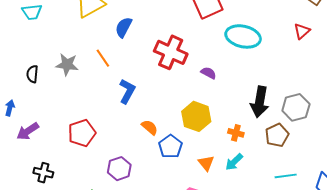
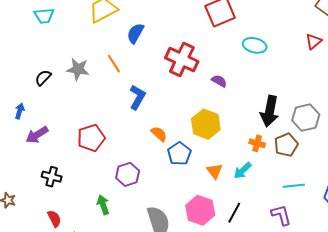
cyan ellipse: (243, 36) -> (255, 45), size x0.7
black semicircle: (32, 74) -> (43, 78), turned 36
orange cross: (236, 133) -> (257, 143), moved

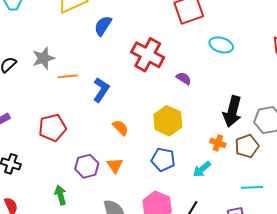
orange line: (114, 64) -> (68, 76), moved, turned -66
gray star: (78, 69) -> (43, 58), turned -30
blue pentagon: (179, 154) -> (163, 160), moved, turned -30
orange triangle: (215, 171) -> (115, 165), moved

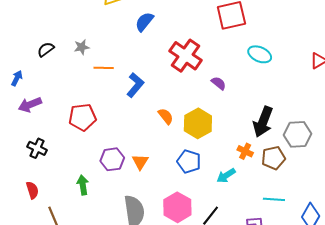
gray star: (43, 58) -> (82, 47), size x0.7
orange semicircle: (120, 128) -> (166, 116), moved

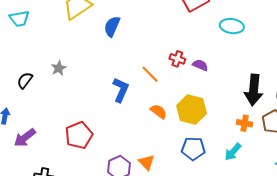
red cross: (186, 56) -> (177, 59), moved, size x0.5
orange line: (104, 68) -> (150, 74), moved, turned 60

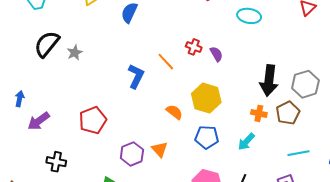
purple semicircle: (200, 65) -> (216, 54), turned 35
black semicircle: (25, 80) -> (47, 44), moved, size x1.6
orange semicircle: (159, 111) -> (174, 112), moved

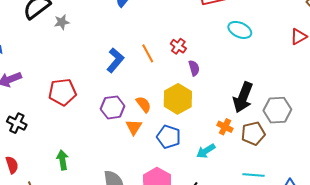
purple semicircle: (216, 54) -> (194, 68), moved
orange triangle: (160, 149) -> (134, 127), moved
purple hexagon: (132, 154) -> (113, 107), moved

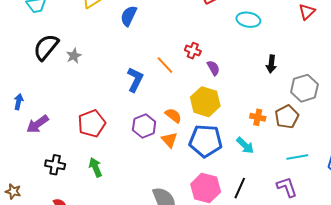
black arrow: (243, 97) -> (271, 64), moved, size x0.6
blue pentagon: (169, 137) -> (206, 141), size x1.4
cyan arrow: (206, 151) -> (245, 145), turned -90
green arrow: (62, 160) -> (95, 167), moved

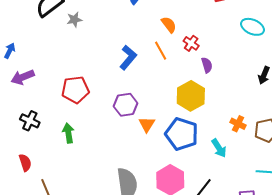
orange semicircle: (173, 115) -> (169, 25), moved

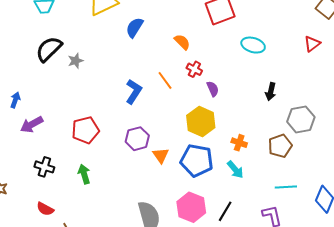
orange semicircle: (169, 25) -> (182, 42), moved
orange cross: (238, 124) -> (239, 143), moved
red semicircle: (25, 163) -> (45, 209), turned 144

